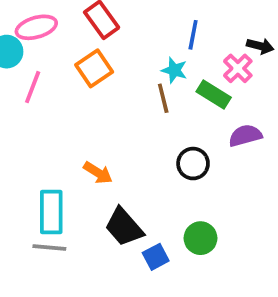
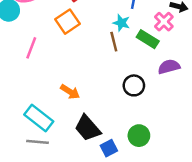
pink line: (33, 87) -> (31, 48), moved
cyan rectangle: (51, 212) -> (39, 118), turned -52

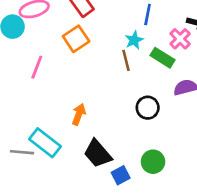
cyan star: (121, 23) -> (134, 40), turned 30
orange arrow: (70, 92) -> (79, 114), turned -102
gray line: (37, 142) -> (22, 152), moved

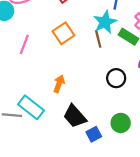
orange square: (76, 39) -> (63, 33), moved
cyan star: (134, 40) -> (105, 22), size x1.5

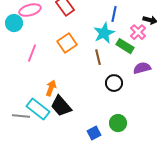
brown line: (98, 39) -> (98, 57), moved
orange arrow: (59, 84) -> (51, 88), moved
black trapezoid: (75, 116) -> (61, 106), moved

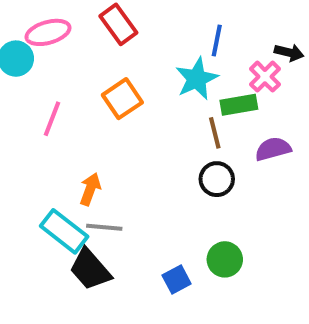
green rectangle: (125, 46) -> (239, 105), turned -42
brown line: (98, 57) -> (215, 133), moved
black trapezoid: (61, 106) -> (90, 269), moved
gray line: (21, 116) -> (104, 227), moved

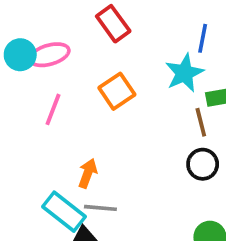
pink ellipse: (48, 32) -> (49, 55), moved

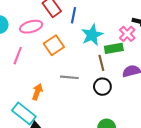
blue line: (203, 38) -> (74, 15), moved
pink ellipse: (49, 55) -> (31, 27), moved
gray line: (100, 208) -> (69, 77), moved

